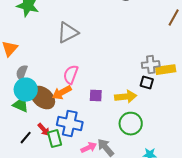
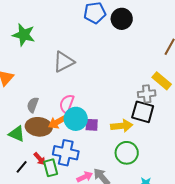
yellow rectangle: (166, 70) -> (162, 81), moved, turned 48
gray semicircle: (22, 73) -> (33, 105), moved
black square: (147, 83) -> (143, 112), size x1.6
cyan circle: (26, 90) -> (76, 119), moved
brown ellipse: (43, 98) -> (39, 127), turned -35

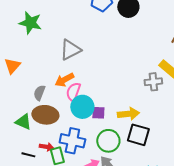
black square: (143, 112) -> (138, 135), moved
orange arrow: (58, 122) -> (64, 80), moved
green circle: (127, 153) -> (108, 141), moved
red arrow: (40, 159) -> (46, 147), turned -40
black line: (22, 167) -> (28, 155), turned 64

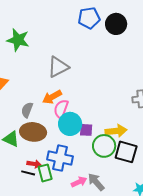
green circle: (108, 141) -> (104, 146), moved
black line: (28, 155) -> (28, 173), moved

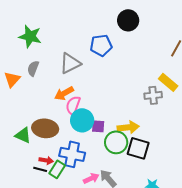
blue pentagon: (89, 18) -> (101, 45), moved
gray semicircle: (27, 110) -> (33, 68), moved
green rectangle: (45, 173) -> (57, 169), turned 48

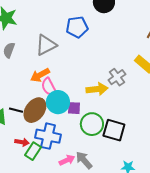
gray cross: (153, 95) -> (117, 77), moved, turned -30
pink semicircle: (73, 105) -> (49, 87), turned -48
yellow arrow: (128, 127) -> (97, 89), moved
brown ellipse: (45, 128) -> (35, 110), moved, turned -60
black line: (40, 169) -> (16, 110), moved

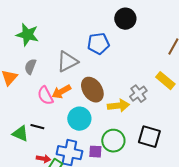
pink semicircle: (49, 87) -> (45, 96), moved
purple square: (74, 108) -> (95, 152), moved
brown ellipse: (35, 110) -> (92, 90), moved, turned -70
black square: (114, 130) -> (149, 137), moved

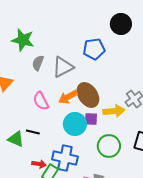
gray semicircle: (30, 67) -> (38, 63), moved
orange arrow: (61, 92) -> (68, 97), moved
purple square: (95, 152) -> (91, 119), moved

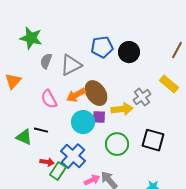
black circle: (121, 24) -> (129, 52), moved
blue cross: (65, 158) -> (73, 156), turned 30

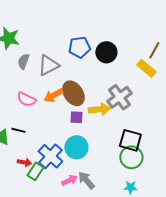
yellow rectangle: (169, 84) -> (146, 68), moved
gray cross: (142, 97) -> (119, 97), size x1.4
pink semicircle: (49, 99) -> (26, 99), turned -36
cyan circle: (83, 122) -> (76, 147), moved
green circle: (117, 144) -> (131, 157), moved

